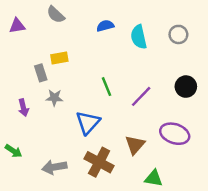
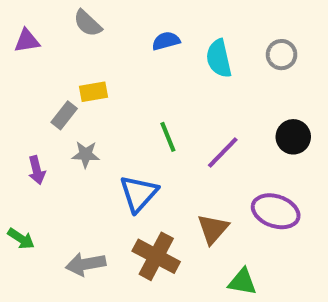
gray rectangle: (41, 73) -> (64, 115), turned 56

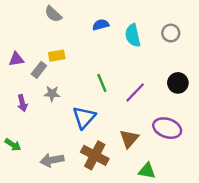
purple triangle: (27, 41) -> (16, 59), moved

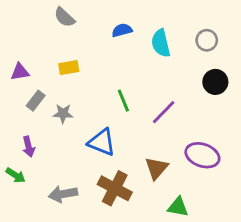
gray rectangle: (39, 70) -> (36, 101), moved
black circle: (178, 83) -> (215, 82), moved
purple arrow: (22, 103) -> (29, 147), moved
blue triangle: (84, 117) -> (102, 142), turned -50

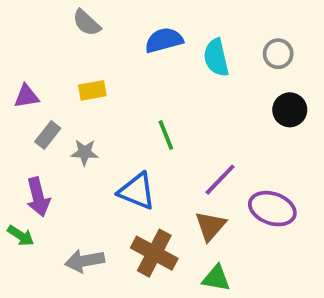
blue semicircle: (122, 30) -> (164, 40), size x1.4
purple line: (164, 112) -> (220, 180), moved
purple arrow: (29, 147) -> (38, 197), size x1.4
green triangle: (178, 207) -> (216, 278), moved

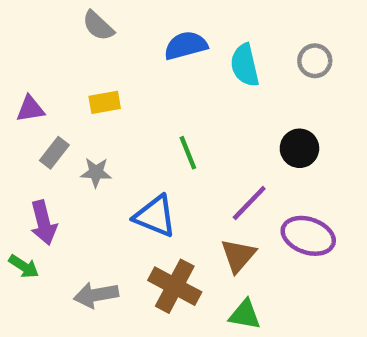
black circle: (290, 110) -> (299, 148), moved

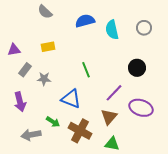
green arrow: (24, 266) -> (53, 122), moved
gray arrow: (96, 295) -> (31, 135), moved

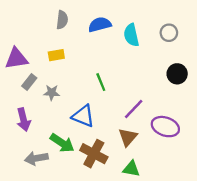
gray semicircle: (45, 12) -> (62, 20), moved, turned -126
purple triangle: (14, 50) -> (16, 59), size x1.5
black circle: (137, 68) -> (177, 74), moved
green arrow: (53, 122) -> (62, 143), size x1.5

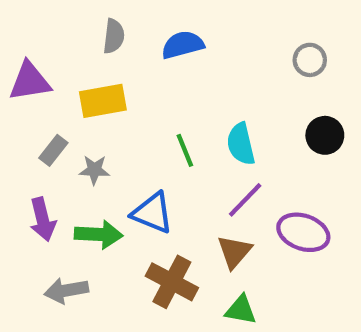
cyan semicircle: (131, 35) -> (241, 144), moved
yellow rectangle: (56, 55) -> (103, 101), size x1.5
purple triangle: (16, 59) -> (30, 81), moved
green arrow: (62, 143) -> (99, 234), moved, turned -30

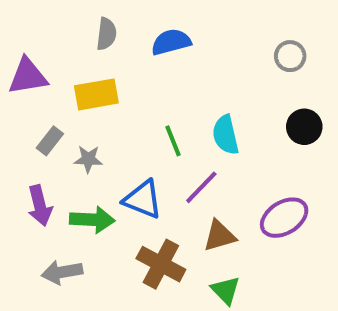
purple line: (245, 200) -> (201, 187), moved
purple ellipse: (303, 232) -> (284, 218), turned -51
brown triangle: (234, 252) -> (219, 236), turned 33
green triangle: (241, 310) -> (226, 290), turned 36

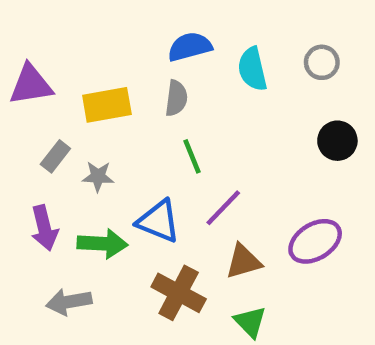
gray semicircle: (106, 34) -> (176, 98), moved
cyan semicircle: (226, 135) -> (252, 69), moved

